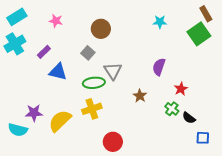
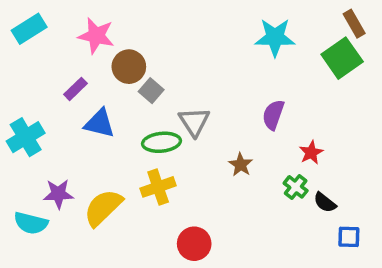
pink star: (56, 21) -> (96, 36), size x1.5
cyan star: (160, 22) -> (275, 37), size x1.6
brown circle: (101, 29) -> (129, 67), moved
cyan cross: (15, 44) -> (26, 137), moved

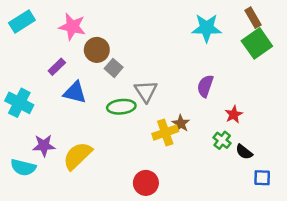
brown rectangle: (354, 24) -> (253, 18), moved
cyan cross: (26, 137) -> (19, 103), turned -32
yellow cross: (158, 187) -> (165, 133), moved

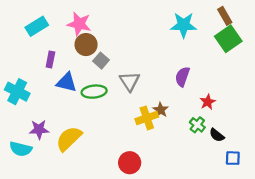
cyan rectangle: (22, 21) -> (37, 26), moved
pink star: (72, 27) -> (79, 24), moved
purple rectangle: (57, 67) -> (50, 59), turned -35
green ellipse: (121, 107) -> (94, 92), moved

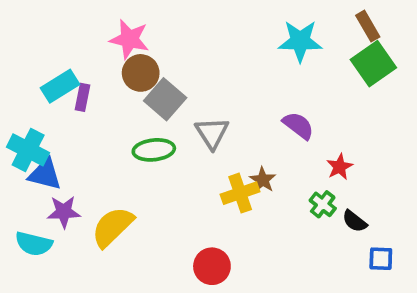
cyan rectangle: (37, 26) -> (60, 86), moved
gray square: (101, 61) -> (165, 99), size x1.5
purple semicircle: (182, 77) -> (298, 126), turned 108
blue triangle: (67, 82) -> (45, 174), moved

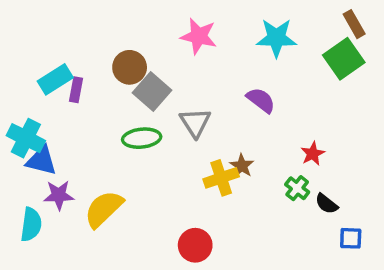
brown rectangle: (368, 26) -> (354, 24), moved
pink star: (129, 39) -> (199, 36), moved
purple semicircle: (298, 126) -> (261, 100), moved
cyan semicircle: (34, 244) -> (31, 225), turned -96

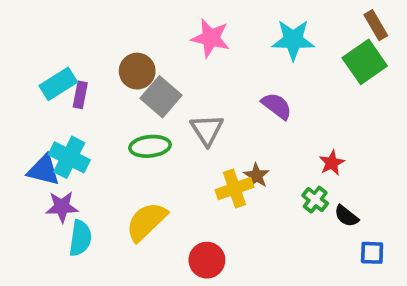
cyan cross: (26, 138) -> (69, 157), moved
yellow semicircle: (104, 209) -> (146, 222), moved
cyan semicircle: (31, 225) -> (80, 238), moved

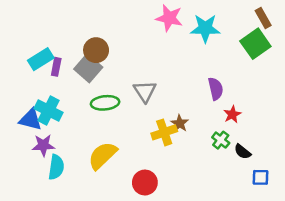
pink star: (211, 38) -> (169, 18), moved
gray square: (161, 97) -> (88, 68), moved
purple semicircle: (277, 106) -> (216, 89), moved, turned 40

